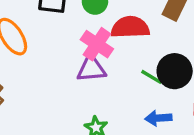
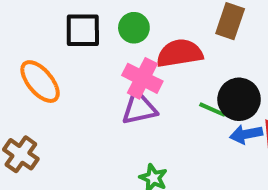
blue arrow: (158, 118) -> (246, 134), moved

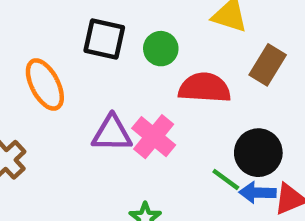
pink cross: (142, 78) -> (154, 137), moved
purple triangle: (139, 108) -> (112, 133), moved
green line: (212, 110) -> (226, 179), moved

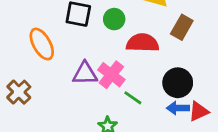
green line: (226, 179) -> (133, 98), moved

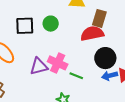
red semicircle: (143, 43) -> (92, 33), moved

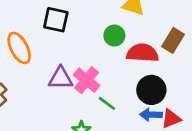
brown rectangle: (99, 18) -> (173, 40), moved
green circle: (51, 24) -> (114, 36), moved

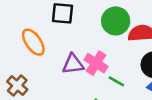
green circle: (114, 36) -> (116, 21), size x1.5

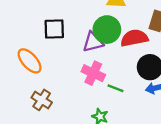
purple triangle: (73, 64) -> (93, 42), moved
brown cross: (17, 86) -> (42, 100), moved

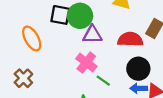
green circle: (107, 30) -> (80, 16), moved
brown cross: (42, 100) -> (23, 78), moved

